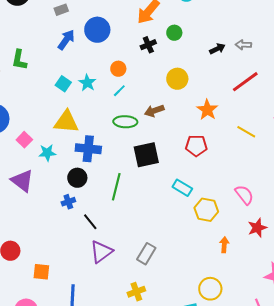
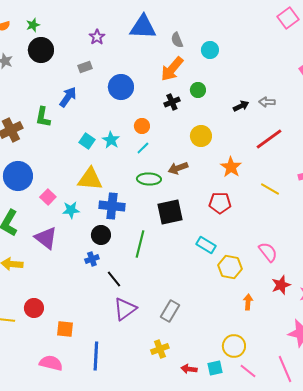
blue arrow: (66, 40) -> (68, 97), moved

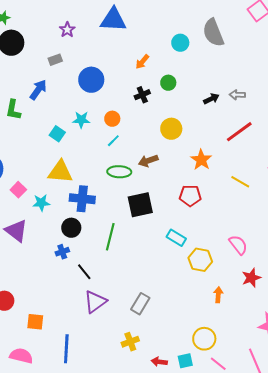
gray semicircle: (177, 40) -> (213, 33), moved, size x1.8
orange arrow: (172, 69) -> (142, 62), size x0.6
cyan star: (111, 140) -> (81, 120), moved, turned -30

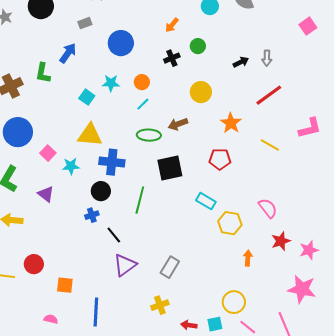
gray arrow: (237, 95) -> (267, 58), turned -91
purple triangle: (16, 231) -> (46, 194), size x0.7
pink semicircle: (21, 356) -> (51, 319), size x0.6

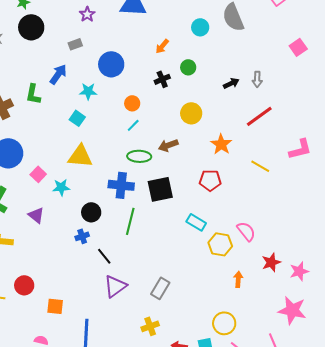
cyan star: (111, 83) -> (88, 91), moved
blue cross: (112, 162) -> (121, 185), moved
pink semicircle: (268, 208) -> (246, 231), moved

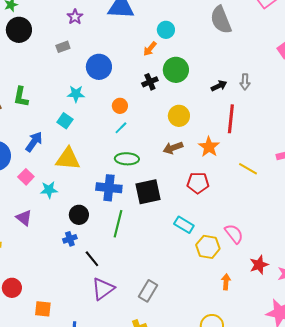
cyan circle: (200, 27) -> (166, 30), moved
green circle: (188, 67) -> (176, 70), size x1.6
blue arrow: (58, 74) -> (34, 142), moved
red line: (259, 116) -> (231, 119), moved, turned -48
brown arrow: (168, 145) -> (173, 148), moved

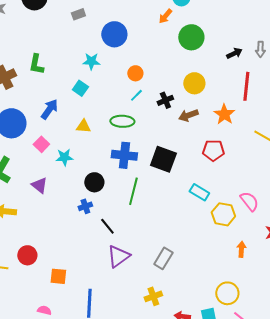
black cross: (150, 82) -> (165, 100), moved
yellow triangle: (68, 159) -> (83, 126), size x0.6
green ellipse: (127, 159) -> (122, 121), moved
black square: (148, 192) -> (163, 159), turned 32

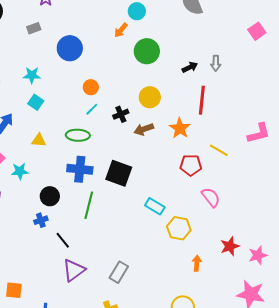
cyan star: (91, 61) -> (32, 75), moved
red pentagon: (213, 150) -> (191, 165), moved
pink semicircle: (249, 201) -> (211, 197), moved

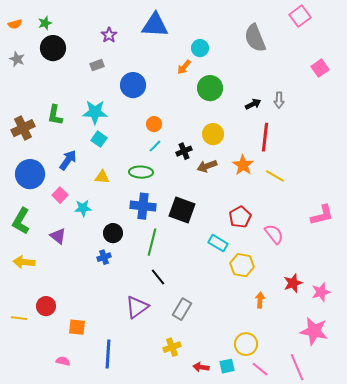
cyan star: (32, 75) -> (95, 112), size x1.4
pink L-shape: (259, 133) -> (322, 215), moved
yellow line: (219, 150) -> (275, 176), moved
red pentagon: (191, 165) -> (240, 217), moved, turned -30
black line: (63, 240) -> (158, 277), moved

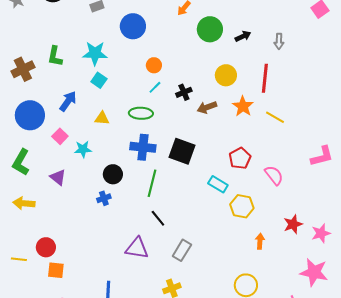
black arrow: (253, 104) -> (243, 36), moved
yellow circle: (213, 134) -> (226, 75), moved
purple triangle: (137, 307) -> (137, 248), turned 45
orange square: (77, 327) -> (56, 270), moved

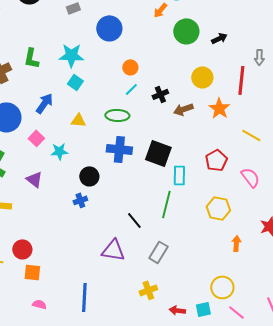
gray arrow: (279, 41) -> (259, 57), moved
yellow line: (275, 117) -> (251, 135), moved
green line: (152, 183) -> (166, 204), moved
cyan rectangle: (218, 184) -> (179, 175), moved, turned 60

